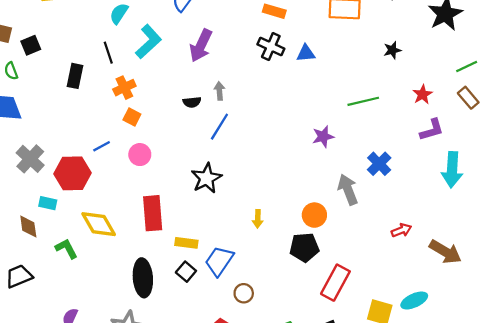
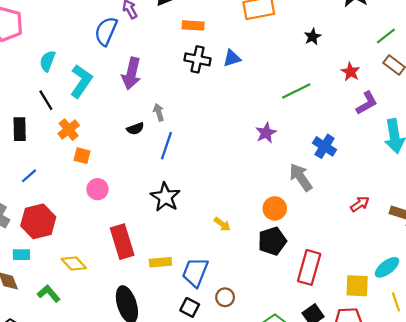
blue line: (102, 146) -> (29, 176), moved
yellow arrow: (258, 219) -> (222, 224), turned -42
yellow diamond: (99, 224) -> (74, 263), size x0.7
black square: (186, 272) -> (190, 307), moved

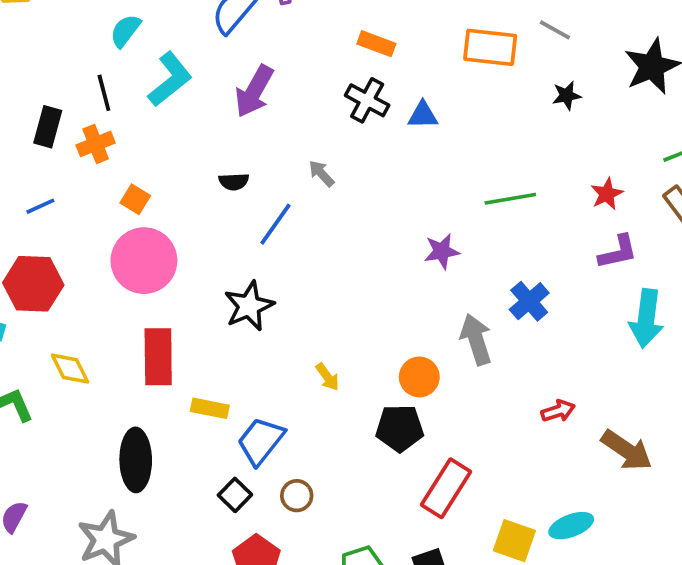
black star: (313, 37) -> (567, 95), moved
gray arrow: (159, 112) -> (321, 173), moved, turned -42
orange cross: (69, 130) -> (96, 144), moved
pink circle: (98, 189) -> (144, 261), size x1.8

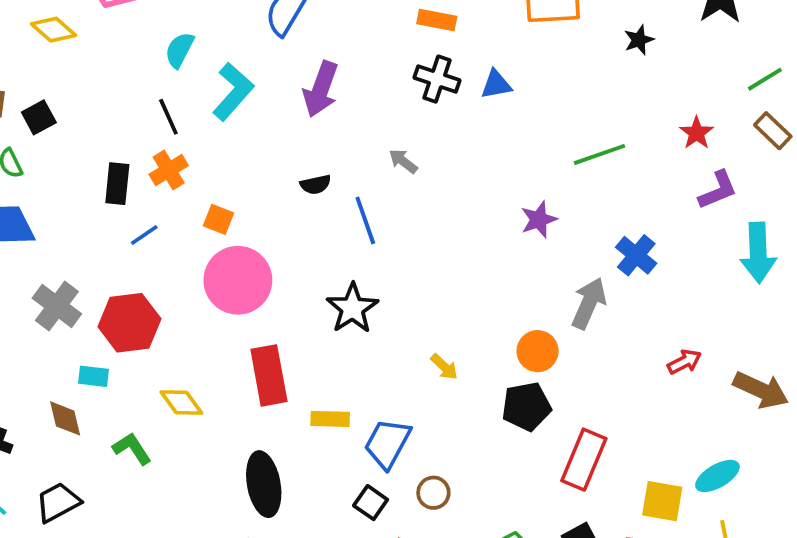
black rectangle: (48, 127) -> (117, 184), moved
blue line: (40, 206) -> (144, 235), moved
blue line: (276, 224) -> (365, 220), turned -45
gray arrow: (476, 339) -> (589, 303), turned 51

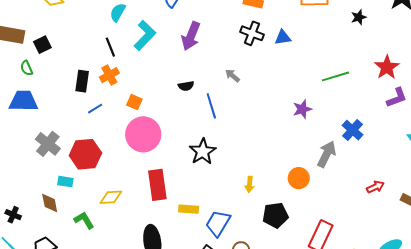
red star: (697, 133) -> (387, 67), size x1.4
yellow arrow: (444, 367) -> (249, 184), turned 49
yellow diamond: (181, 403) -> (111, 197), turned -60
black pentagon: (526, 406) -> (275, 215), moved

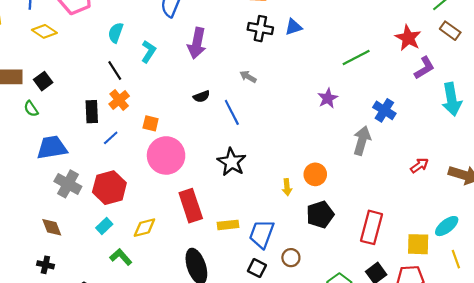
cyan L-shape: (145, 35) -> (149, 52), size x0.7
blue trapezoid: (23, 101) -> (52, 148), moved
orange circle: (299, 178) -> (315, 174), moved
cyan rectangle: (65, 182) -> (104, 226), moved, turned -42
brown diamond: (50, 203) -> (52, 227), moved

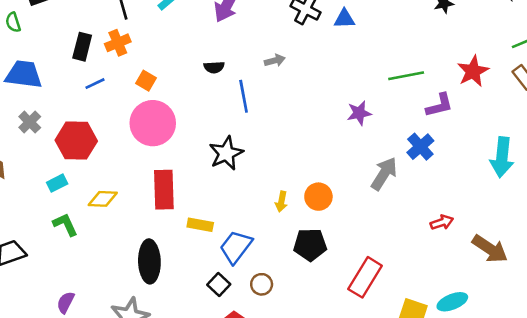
purple L-shape: (424, 68) -> (439, 105), moved
gray arrow: (248, 77) -> (275, 60), turned 119
gray cross: (68, 184) -> (30, 122), size x0.7

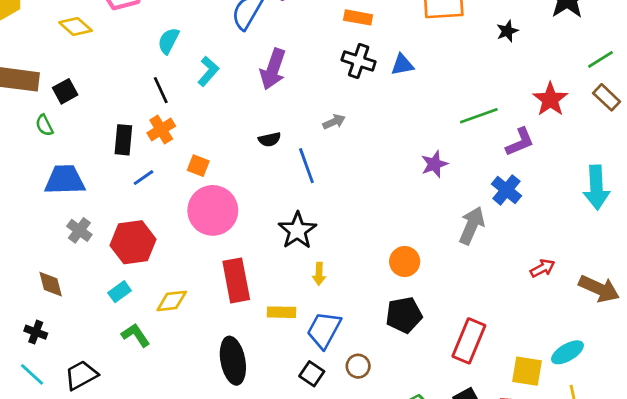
yellow arrow: (281, 202) -> (319, 274), moved

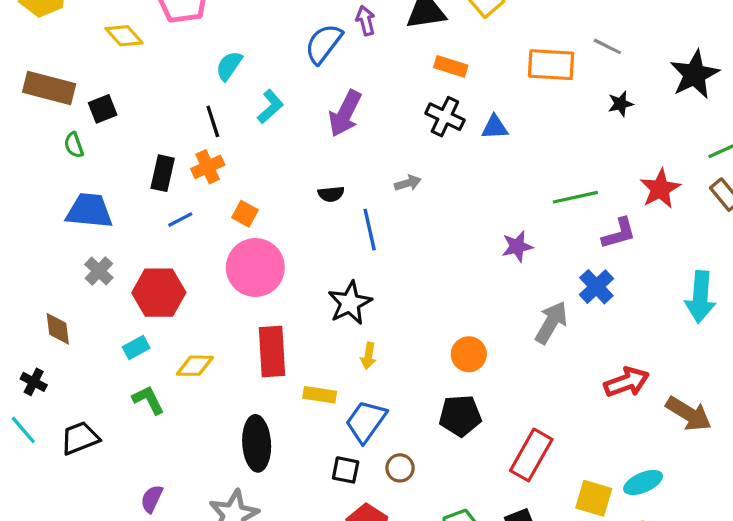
red arrow: (543, 268) -> (627, 382), size x1.5
black square: (312, 374) -> (346, 470), turned -30

